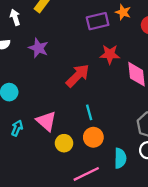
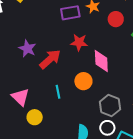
purple star: (38, 48) -> (27, 49), moved
orange circle: (93, 137) -> (83, 81), moved

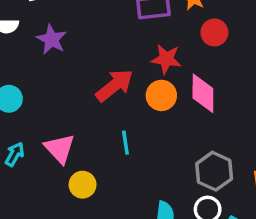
red circle: (116, 19) -> (214, 32), moved
purple star: (27, 49) -> (52, 39), moved
orange circle: (83, 81) -> (161, 95), moved

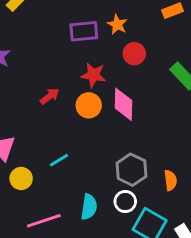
red arrow: (114, 86) -> (50, 96), size x0.6
cyan line: (125, 143) -> (59, 160), moved, turned 66

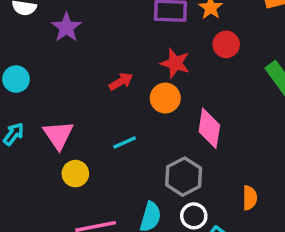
pink diamond: (124, 104) -> (209, 128), moved
cyan line: (59, 160) -> (125, 142), moved
gray hexagon: (131, 170) -> (184, 177), moved

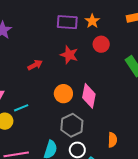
orange circle: (165, 98) -> (63, 94), moved
cyan line: (125, 142) -> (21, 108), moved

